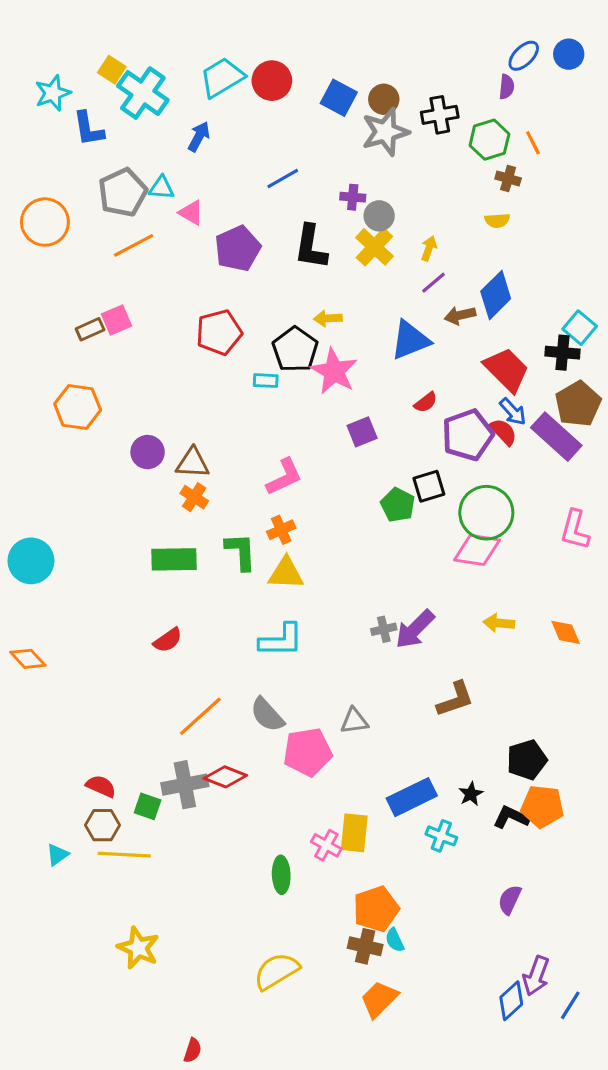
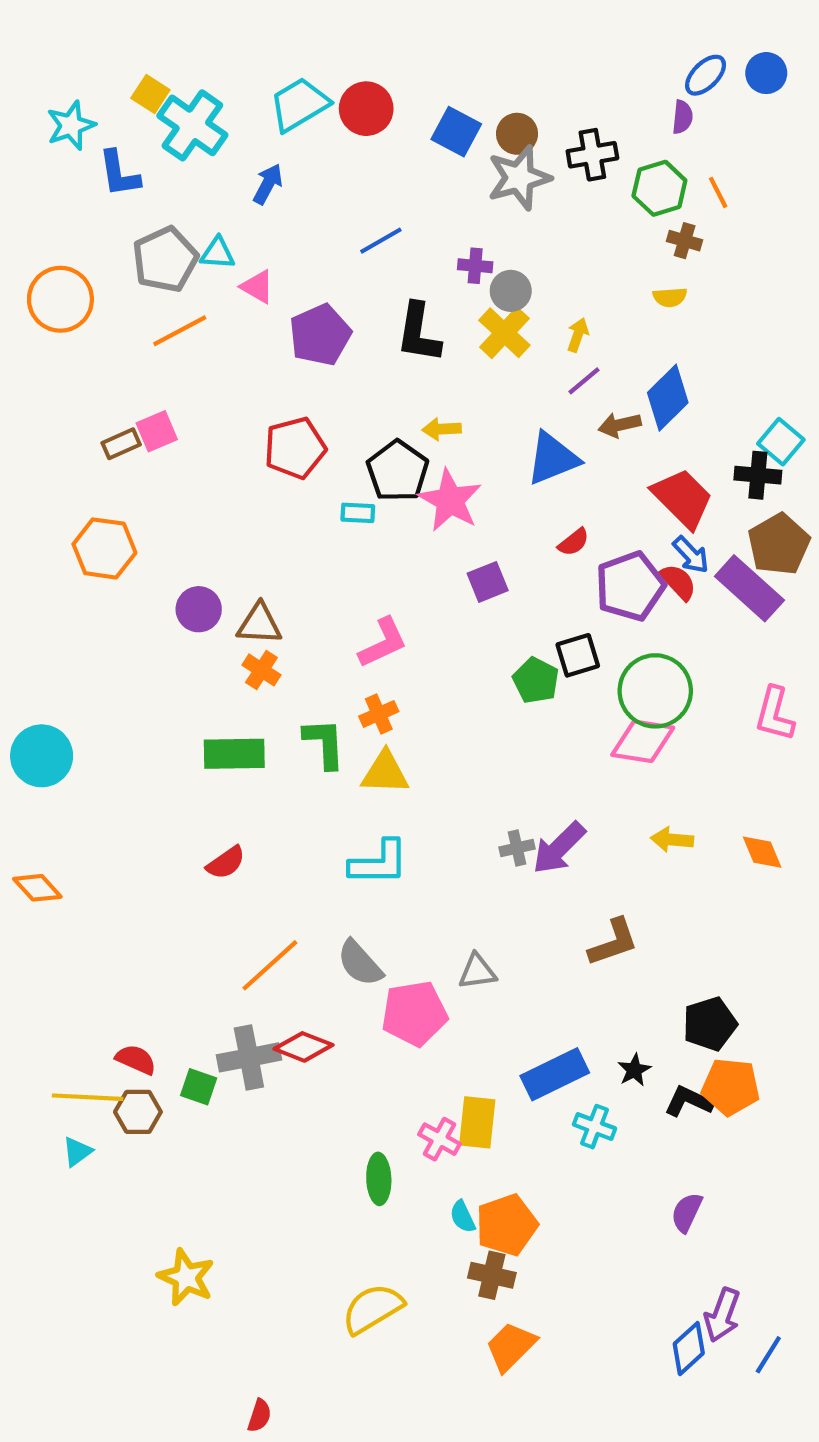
yellow line: (124, 855) -> (88, 1097), moved
cyan semicircle: (395, 940) -> (463, 1217), moved

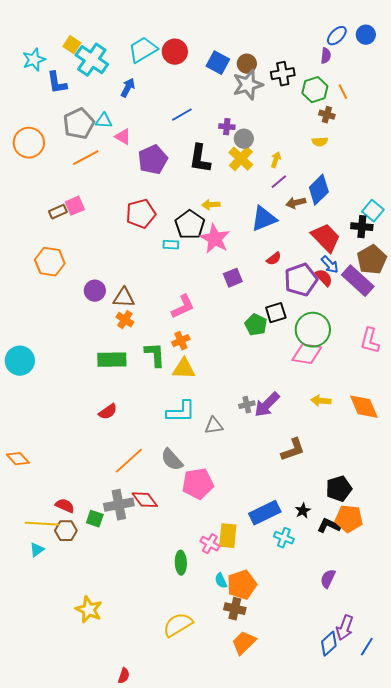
orange diamond: (762, 852) -> (364, 407), size x1.5
orange diamond: (37, 888) -> (18, 459), moved
gray triangle: (477, 972) -> (214, 426), moved
red diamond: (303, 1047) -> (145, 500), turned 32

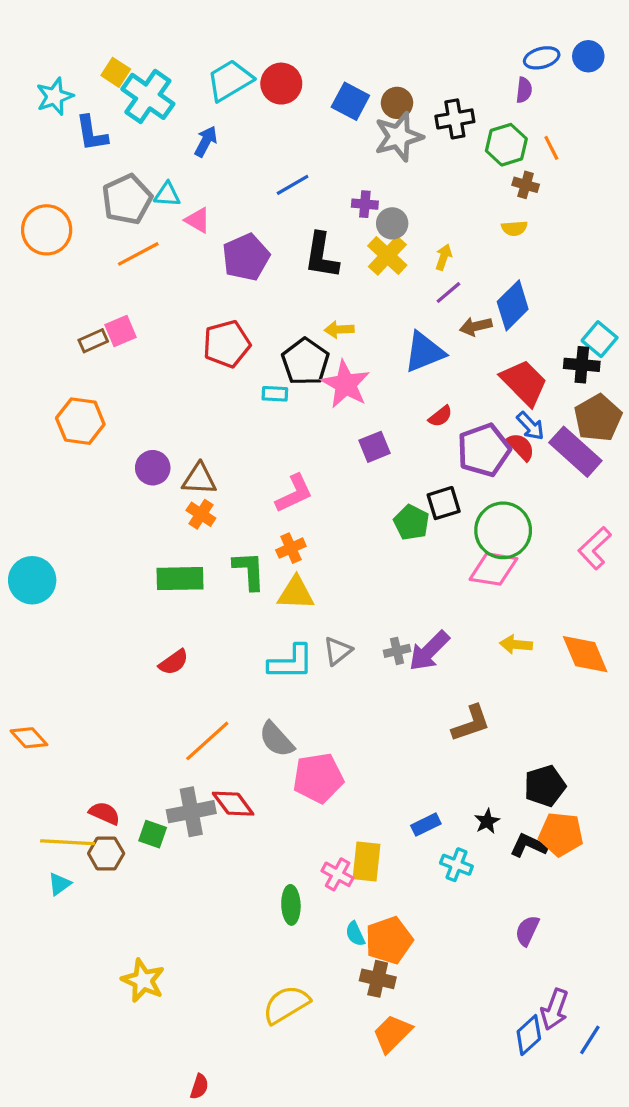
blue ellipse: (337, 36) -> (542, 58), turned 30
pink L-shape: (370, 341) -> (595, 548), turned 32
gray triangle: (214, 426) -> (338, 651), moved, turned -30
blue rectangle: (265, 513) -> (426, 825), size x0.6

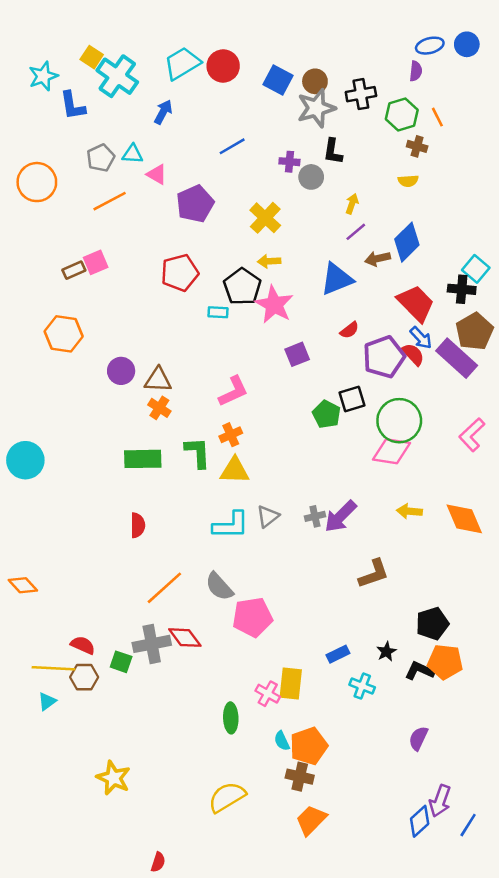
gray pentagon: (127, 199) -> (101, 158), size x0.7
black L-shape: (321, 256) -> (333, 151), moved, size x0.7
yellow cross: (387, 256) -> (265, 218), moved
red semicircle: (174, 662) -> (138, 525), turned -55

